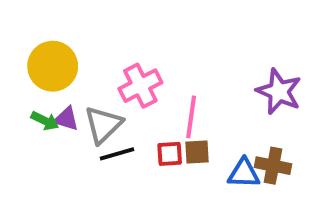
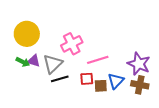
purple star: (279, 92) -> (139, 64), moved
pink line: (191, 117) -> (98, 60), turned 65
brown square: (197, 152) -> (101, 86), moved
blue triangle: (244, 173) -> (116, 81), moved, turned -48

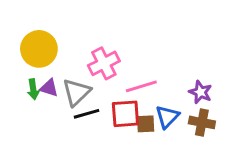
green arrow: (23, 62) -> (33, 89), turned 56
purple star: (139, 64) -> (200, 92), size x0.7
red square: (87, 79) -> (125, 114), size x1.5

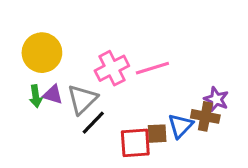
pink line: (141, 86) -> (152, 68), moved
black line: (87, 114) -> (93, 123), turned -30
red square: (125, 114) -> (135, 143), moved
brown cross: (202, 122) -> (205, 116), moved

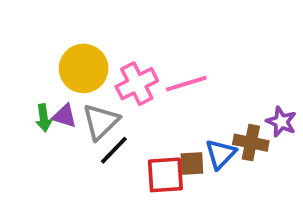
yellow circle: (42, 53) -> (84, 68), moved
purple star: (216, 99) -> (281, 122), moved

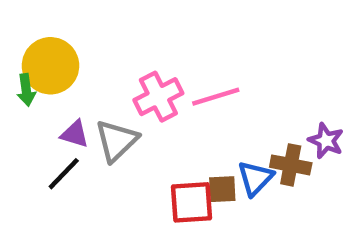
yellow circle: (84, 68) -> (50, 66), moved
green arrow: (44, 118) -> (26, 90), moved
black line: (114, 150) -> (64, 174), moved

